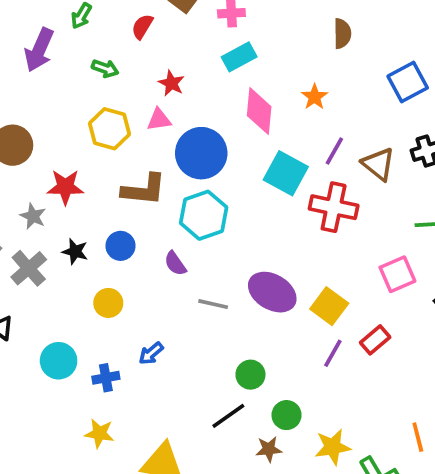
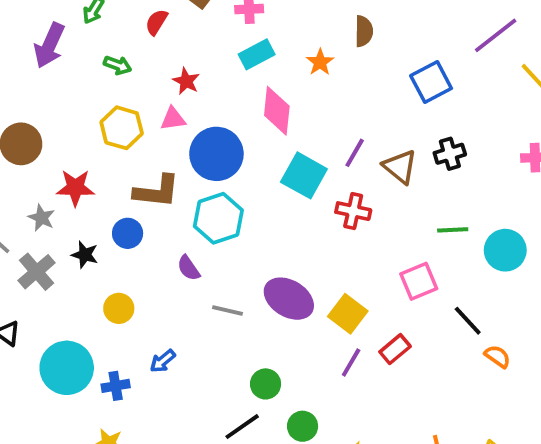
orange star: (315, 97) -> (320, 62), moved
red cross: (334, 207) -> (353, 211), size x0.7
blue circle: (120, 246) -> (128, 233), moved
cyan circle: (59, 361) -> (67, 368), size x1.4

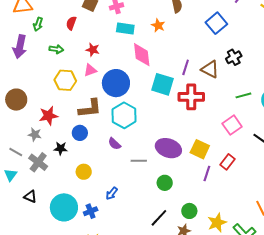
cyan rectangle: (257, 54) -> (125, 28), turned 48
red cross: (353, 211) -> (191, 97), size x1.4
green circle: (266, 384) -> (165, 183), moved

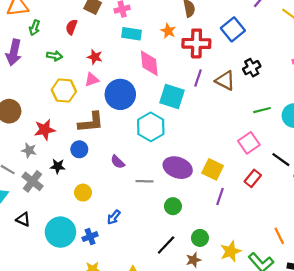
red cross: (191, 97) -> (196, 43), moved
cyan hexagon: (124, 115) -> (151, 127), moved
red rectangle: (228, 162) -> (253, 178), moved

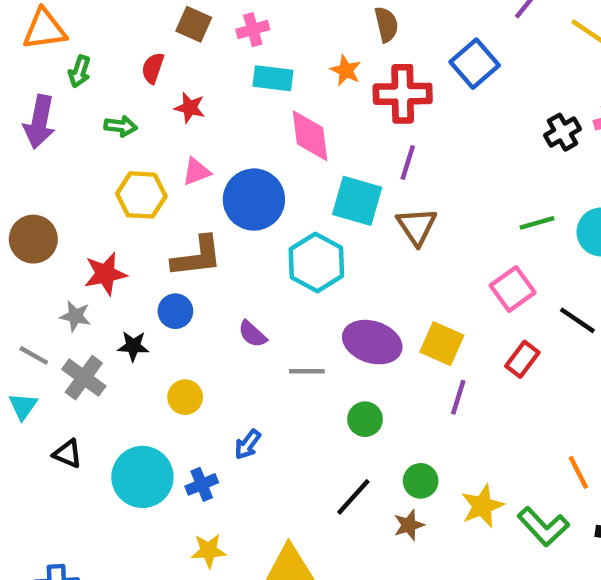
red star: (95, 57) -> (190, 108), moved
black cross: (252, 68) -> (562, 132), moved
brown triangle: (225, 81) -> (417, 226), moved, turned 30

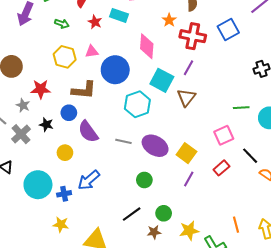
cyan rectangle: (273, 78) -> (119, 15), moved
purple semicircle: (252, 334) -> (88, 132), moved, size x1.6
gray line: (307, 371) -> (123, 141), moved
blue arrow: (248, 444) -> (89, 180), size x1.6

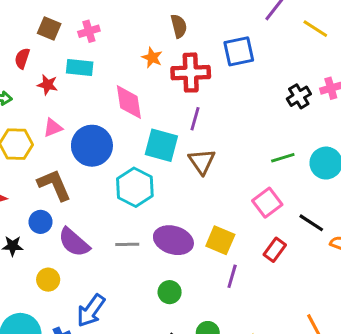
blue square: (228, 29) -> (239, 51), turned 30
brown L-shape: (84, 90) -> (54, 185), turned -105

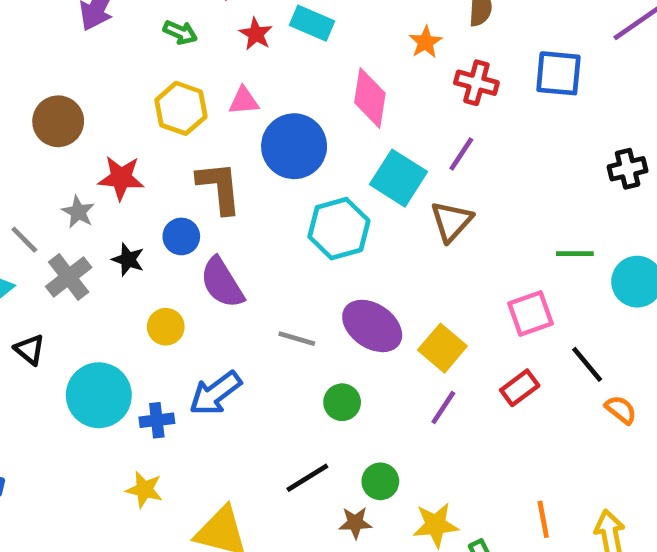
red cross: (191, 73) -> (476, 83), size x0.7
gray line: (127, 244) -> (297, 339), moved

